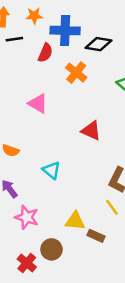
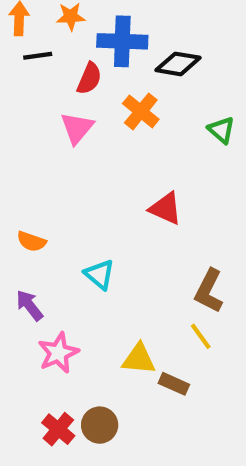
pink triangle: (38, 103) -> (77, 128), moved, turned 40
pink star: (27, 217) -> (58, 353), turned 30
brown circle: (51, 249) -> (100, 425), moved

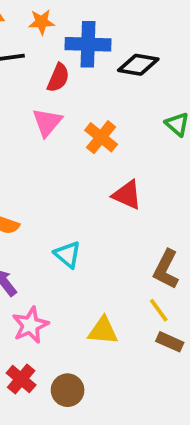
orange cross: (141, 111) -> (101, 137), moved
brown rectangle: (174, 384) -> (170, 342), moved
red cross: (58, 429) -> (21, 379), moved

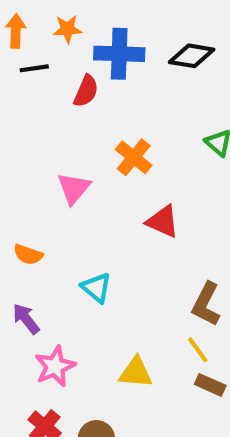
black diamond: (138, 65) -> (192, 56), moved
pink triangle: (47, 122) -> (74, 188), moved

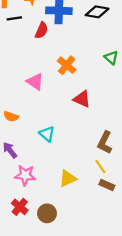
pink triangle: (74, 188) -> (35, 82), turned -36
pink star: (55, 366) -> (25, 175), turned 30
yellow triangle: (136, 373) -> (68, 179), turned -30

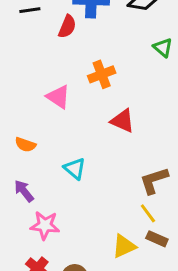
green triangle: (111, 58) -> (163, 48), moved
orange cross: (67, 65) -> (102, 74), turned 30
brown L-shape: (105, 143) -> (154, 180), turned 45
yellow triangle: (68, 179) -> (124, 246), moved

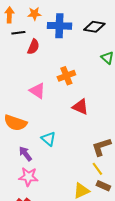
red semicircle: (67, 27) -> (33, 47), moved
orange semicircle: (25, 145) -> (15, 123), size x1.6
purple arrow: (24, 191) -> (25, 154), moved

